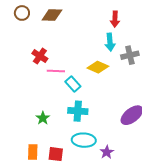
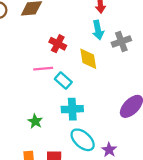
red cross: (40, 56) -> (58, 44), moved
yellow diamond: (98, 67) -> (88, 59), turned 65
cyan ellipse: (84, 140) -> (83, 140), turned 45

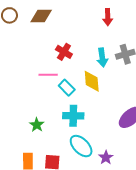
cyan arrow: (98, 30) -> (102, 57), moved
yellow diamond: (88, 59) -> (92, 81), moved

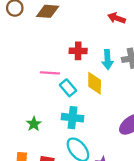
red arrow: (108, 17) -> (117, 18), turned 105
red cross: (64, 52) -> (78, 51), moved, turned -35

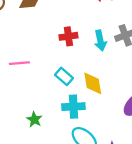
pink line: (50, 73) -> (19, 63), moved
yellow diamond: (95, 83) -> (93, 83), moved

